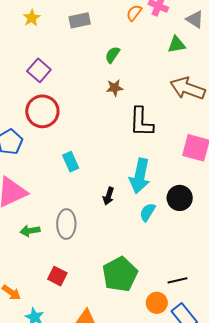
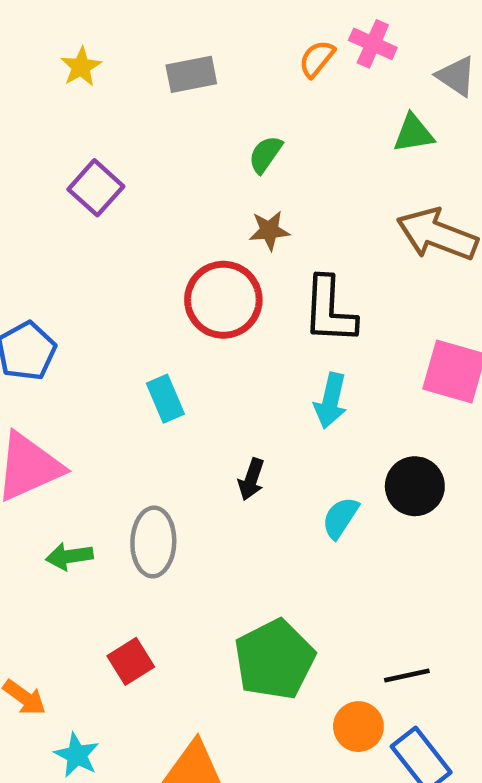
red circle: (42, 111) -> (223, 300), moved
cyan arrow: (140, 176) -> (331, 401), moved, size x0.7
red square: (57, 276) -> (131, 661), turned 30

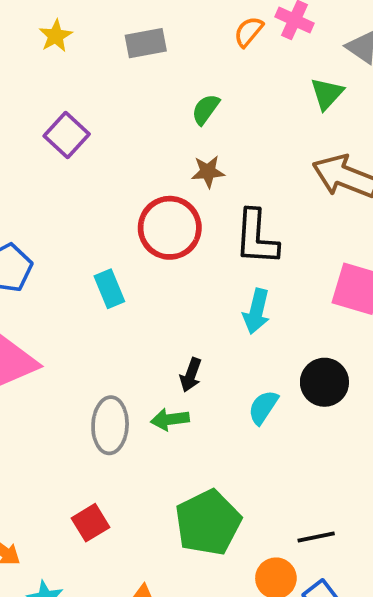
green triangle: (413, 133) -> (327, 94), turned -39
cyan rectangle: (165, 399) -> (109, 289), moved
green arrow: (69, 556) -> (170, 419), moved

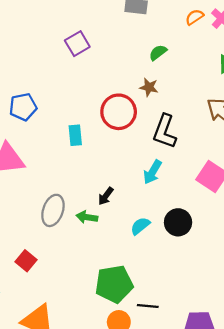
red square: (90, 523) -> (26, 261), turned -36
green pentagon: (208, 523) -> (114, 284), moved

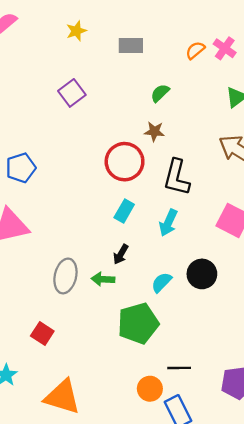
cyan rectangle: (75, 135) -> (124, 211), moved, turned 42
green pentagon: (114, 284) -> (138, 323), moved

